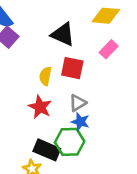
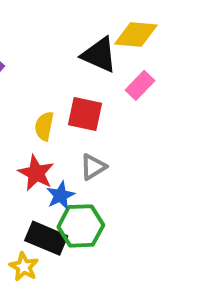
black triangle: (63, 34) -> (99, 55), moved
blue star: (80, 122) -> (60, 195), moved, turned 30

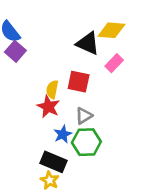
red star: (36, 173) -> (48, 107), moved
green hexagon: (81, 226) -> (86, 142), moved
yellow star: (24, 267) -> (50, 180), moved

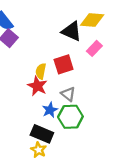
red square: (79, 82) -> (64, 64), turned -30
gray triangle: (84, 116) -> (68, 94), turned -49

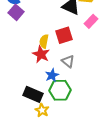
green hexagon: (70, 117) -> (60, 90), moved
black rectangle: (42, 134) -> (33, 94), moved

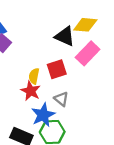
pink rectangle: (91, 21) -> (88, 53), size x1.5
blue star: (52, 75) -> (43, 115), size x1.5

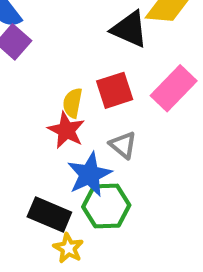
pink rectangle: (88, 53) -> (174, 88), moved

